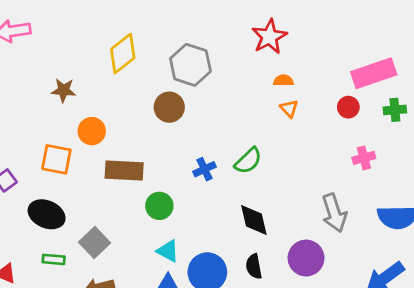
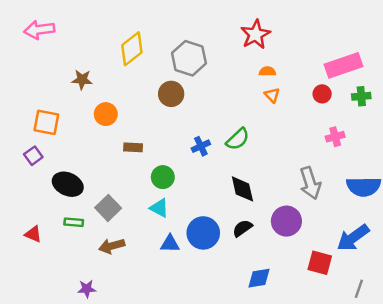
orange square: (56, 159) -> (46, 122), moved
brown rectangle: (124, 171) -> (133, 147), size x0.6
cyan triangle: (168, 251) -> (159, 208), moved
black semicircle: (254, 266) -> (242, 228), turned 66

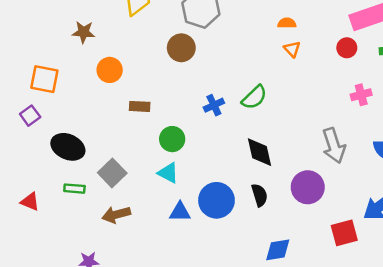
black semicircle: (242, 228) -> (259, 195), turned 108
red square: (320, 263) -> (344, 233), turned -30

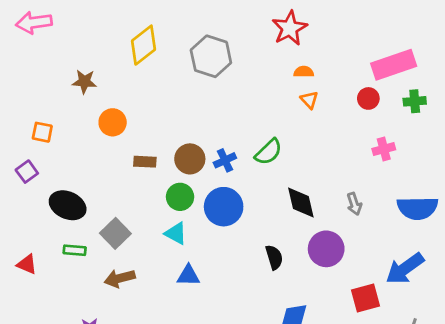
brown circle: (181, 48) -> (190, 159), moved
orange square: (44, 79) -> (42, 132), size x0.7
gray arrow: (334, 146) -> (354, 204), size x0.6
black diamond: (259, 152) -> (301, 202), moved
blue circle: (216, 200) -> (224, 207), moved

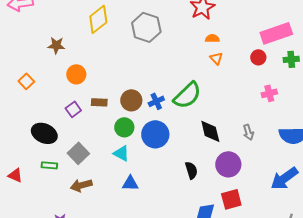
orange square: (42, 132) -> (26, 81), turned 35
green semicircle: (269, 152) -> (187, 95), size x1.4
purple square: (27, 172) -> (73, 109), moved
red square: (366, 298) -> (231, 199), moved

